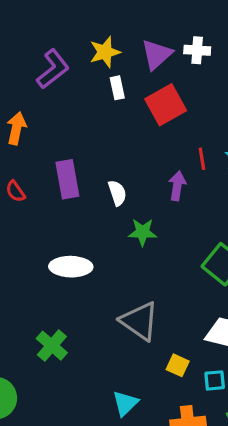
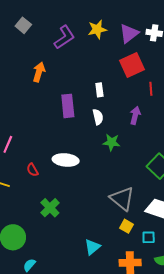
white rectangle: (117, 88) -> (99, 90), moved
red line: (202, 159) -> (151, 89), moved
red semicircle: (15, 191) -> (32, 170), moved
gray triangle: (140, 321) -> (122, 199), moved

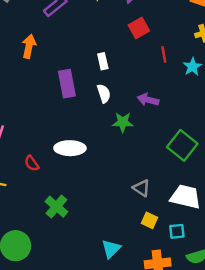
red square: (132, 65) -> (139, 28), size x0.7
purple arrow: (135, 115) -> (148, 100), moved, turned -84
gray triangle: (122, 199) -> (141, 188), size x0.6

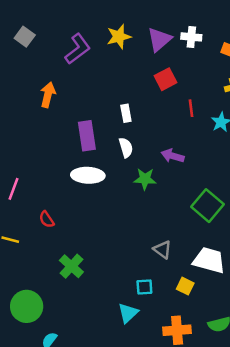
white ellipse: (70, 148) -> (88, 175), moved
yellow square: (150, 220) -> (185, 286), moved
cyan square: (177, 231) -> (144, 287), moved

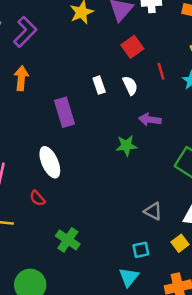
purple L-shape: (78, 49) -> (25, 32), moved
white semicircle: (126, 148) -> (130, 86), moved
white ellipse: (88, 175) -> (50, 162), moved, turned 72
yellow square: (185, 286) -> (180, 243), turned 35

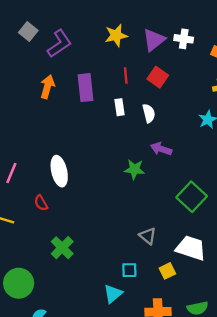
red square: (132, 47) -> (158, 77), turned -30
red line: (161, 71) -> (126, 76), moved
purple rectangle: (65, 112) -> (85, 88), moved

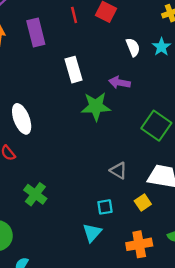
white rectangle: (119, 107) -> (74, 70), moved, size x1.5
white semicircle: (149, 113) -> (133, 47), moved
green star: (134, 169) -> (96, 106), size x1.4

